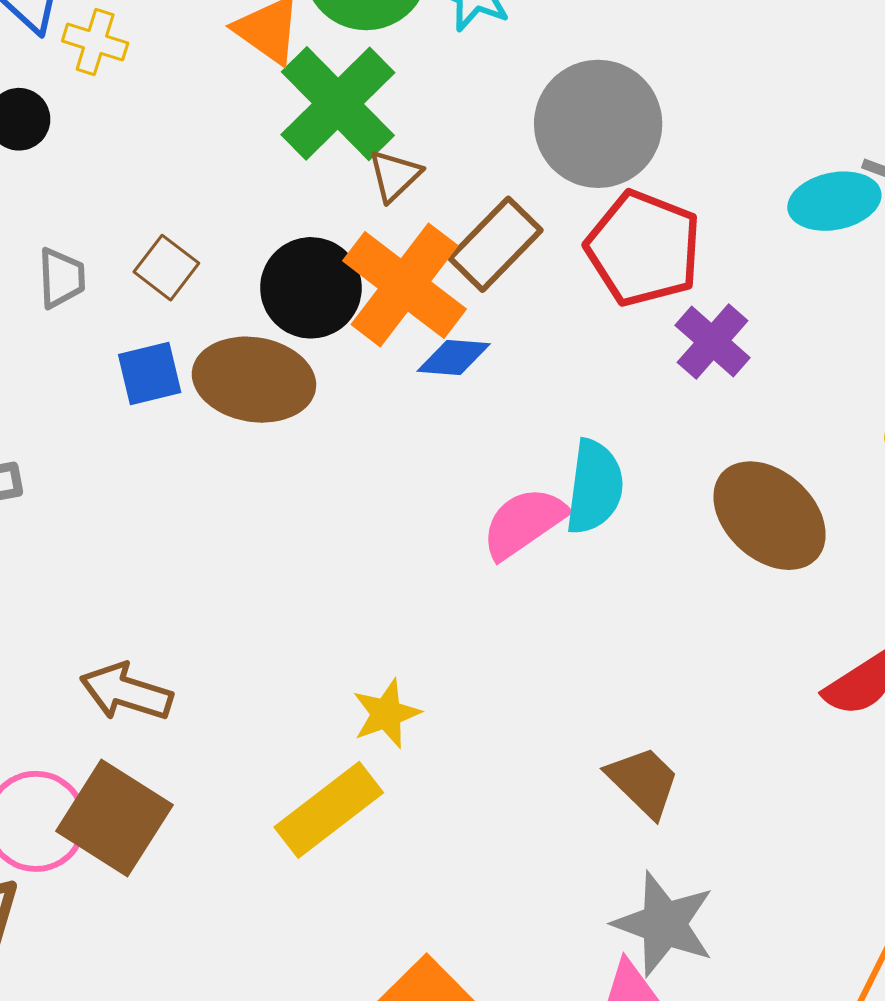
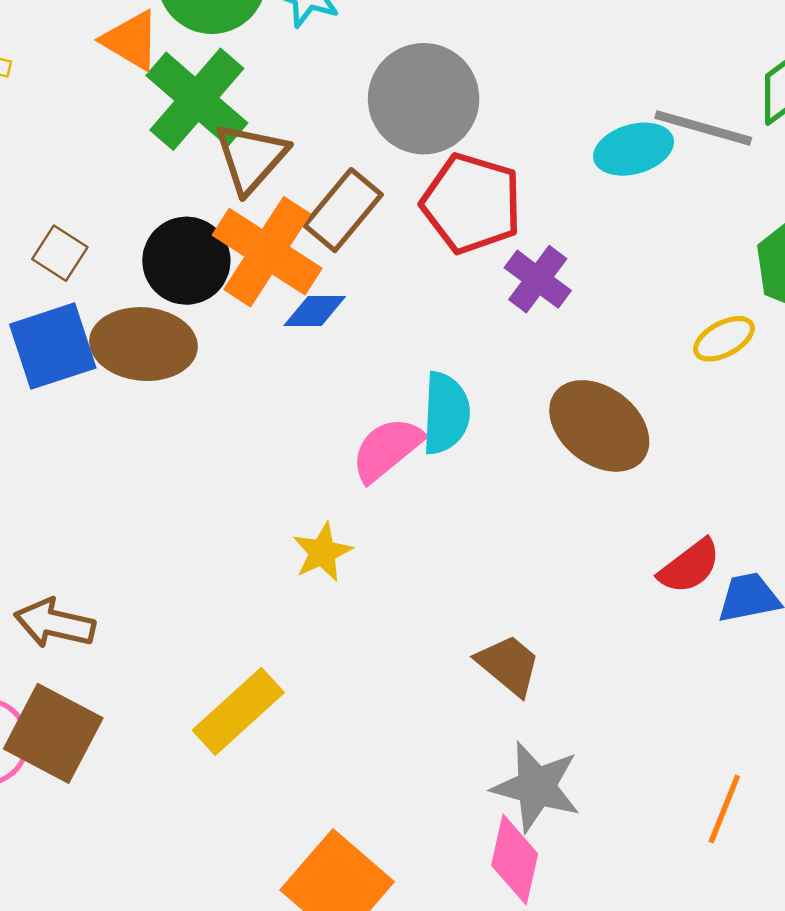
brown triangle: (395, 176) -> (251, 158), size x1.6
blue square: (150, 374) -> (53, 346), size x1.5
yellow star: (386, 714) -> (322, 552), moved

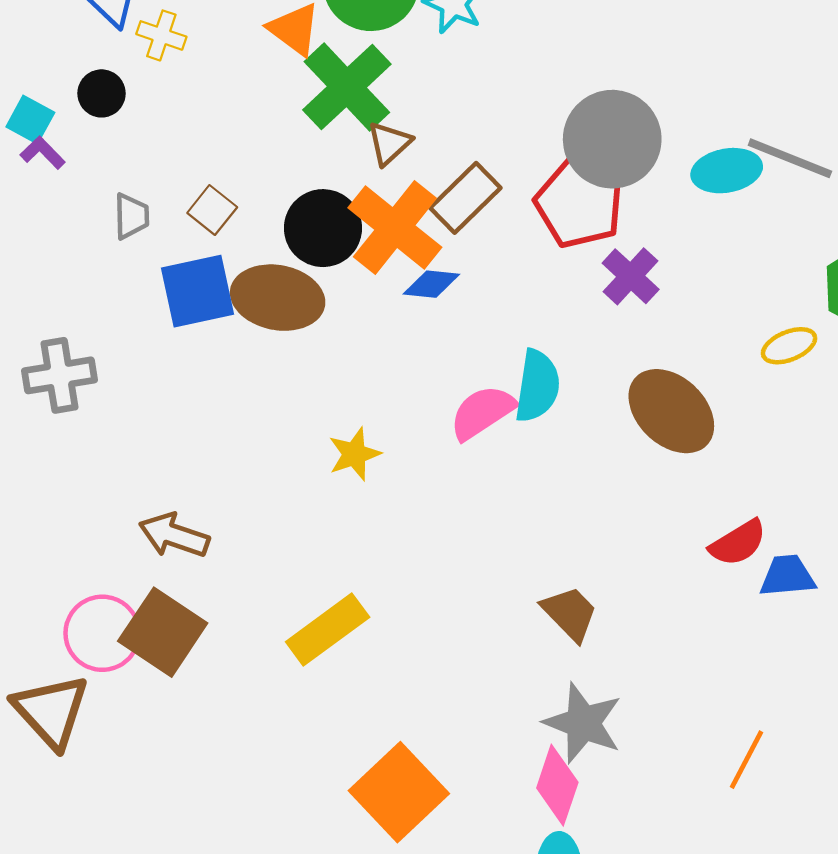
gray circle: (424, 99) -> (612, 139), moved
brown triangle: (251, 158) -> (389, 143), size x0.7
yellow star: (322, 552) -> (354, 454), moved

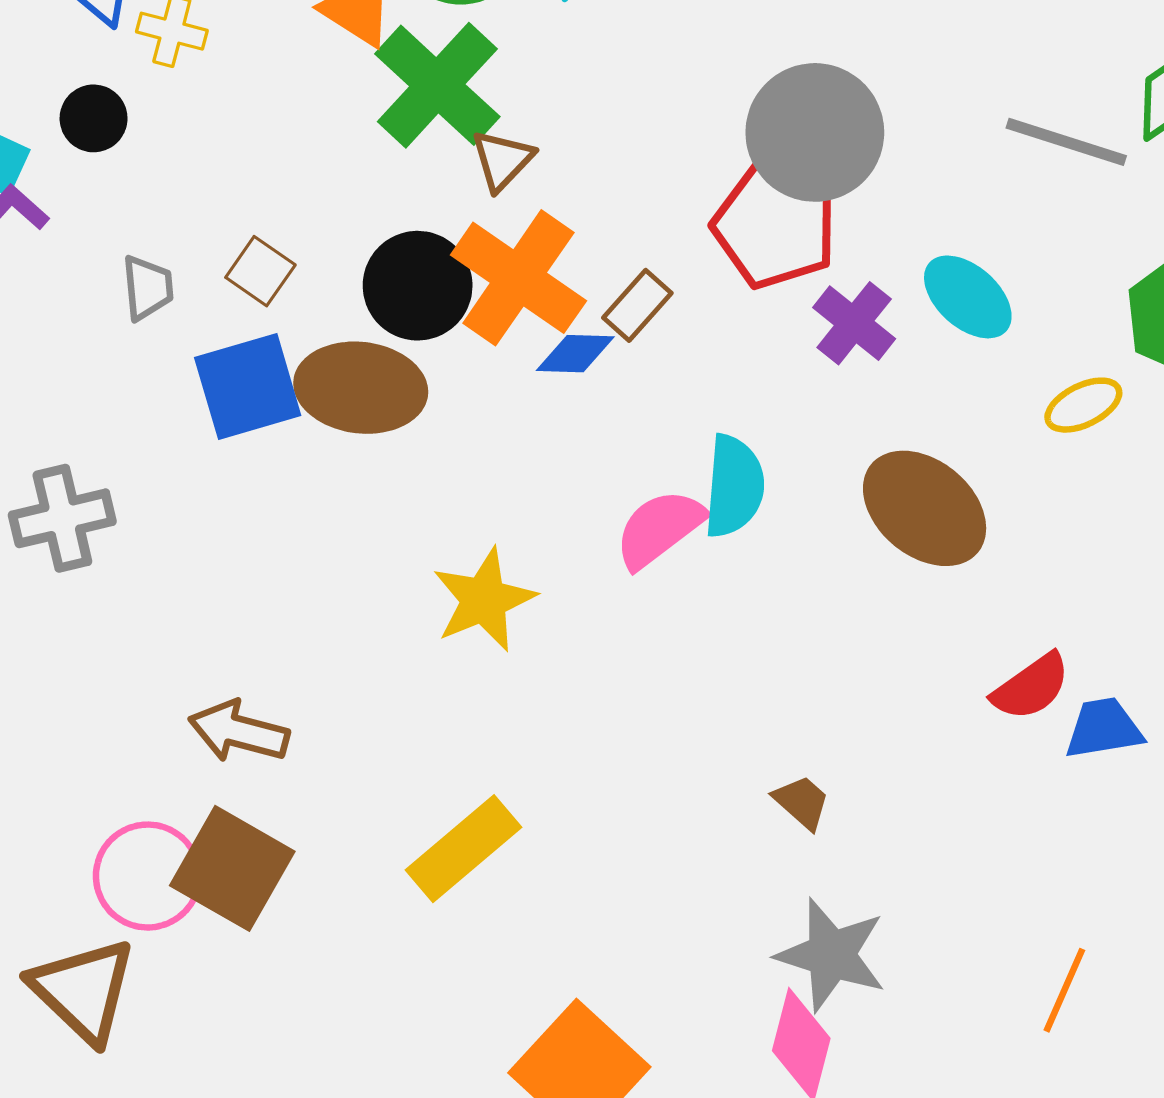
cyan ellipse: (727, 171) -> (968, 297), moved, turned 56
brown rectangle: (465, 198) -> (637, 305), moved, size x0.7
yellow star: (354, 454) -> (484, 600), size x1.4
brown trapezoid: (570, 613) -> (802, 802), size x0.7

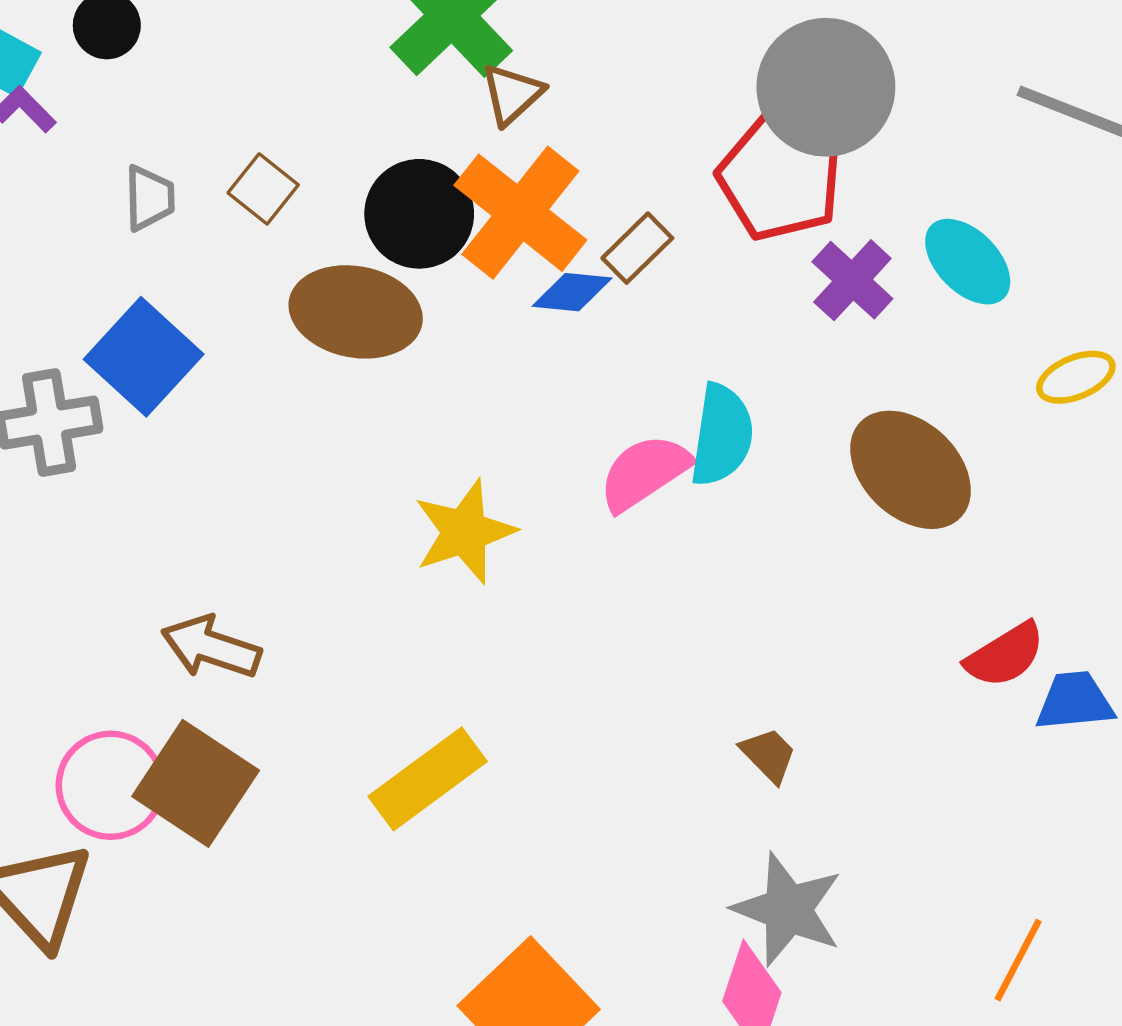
blue square: (248, 386) -> (144, 357), moved, turned -35

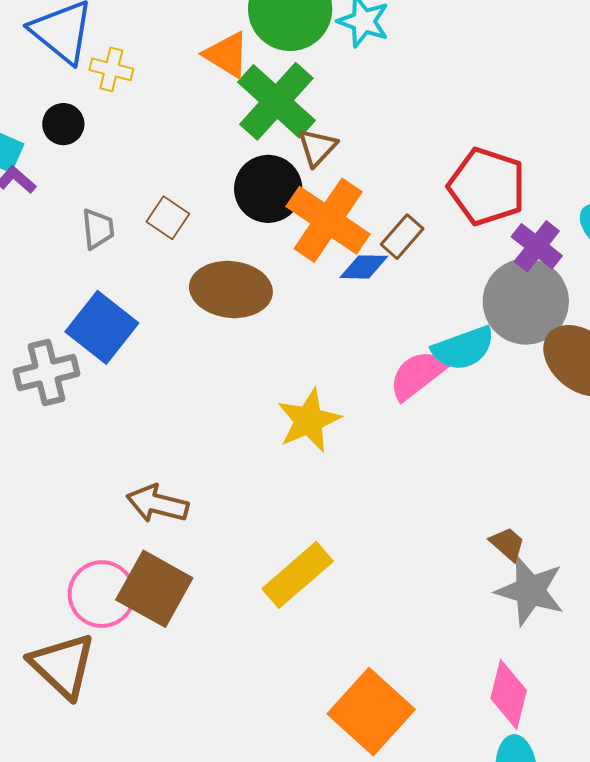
gray circle: (826, 87) -> (526, 302), moved
black circle: (419, 214) -> (268, 189), moved
cyan semicircle: (722, 435) -> (463, 348), turned 66
gray star: (788, 909) -> (530, 591), moved

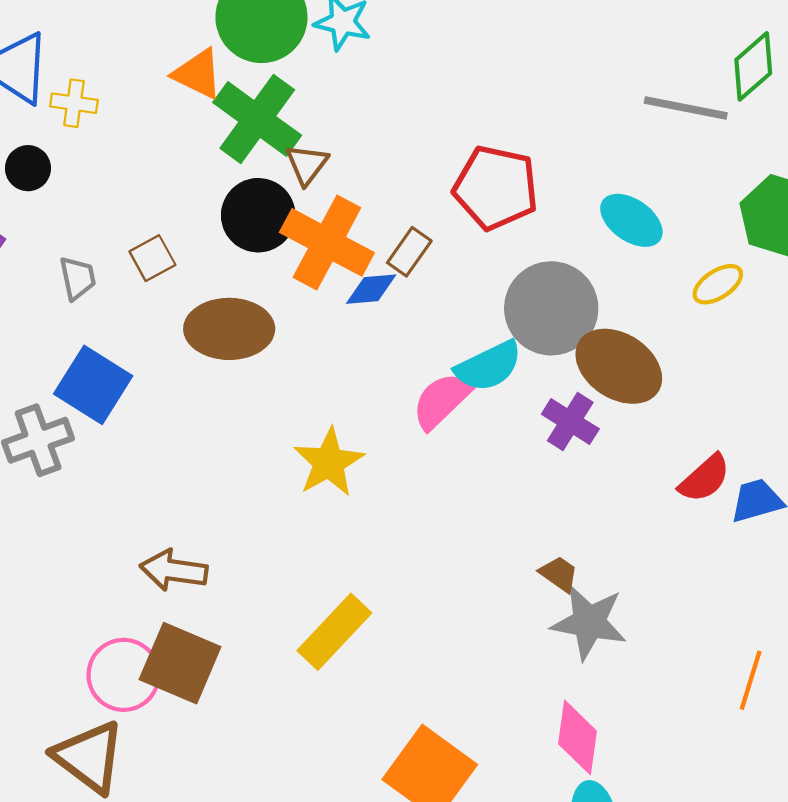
brown square: (168, 218) -> (152, 258), turned 33
purple cross: (537, 246) -> (570, 422), moved

